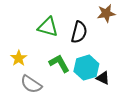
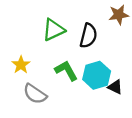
green triangle: (48, 27) -> (54, 30), turned -40

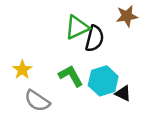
green triangle: (54, 30) -> (77, 27), moved

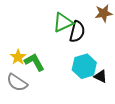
green L-shape: (71, 76) -> (34, 62), moved
gray semicircle: (37, 101) -> (17, 83), moved

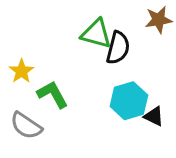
green triangle: (63, 22) -> (96, 34), turned 40
yellow star: (18, 57) -> (21, 71), moved

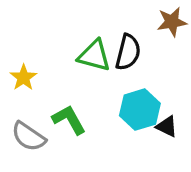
green triangle: (96, 34) -> (94, 56), moved
green L-shape: (53, 95) -> (69, 120), moved

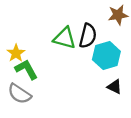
cyan hexagon: (140, 110) -> (106, 55), moved
green L-shape: (69, 120) -> (26, 69), moved

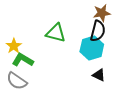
black semicircle: (88, 36) -> (98, 31), moved
green L-shape: (26, 69) -> (23, 60), turned -30

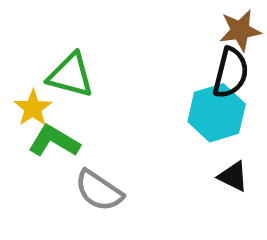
green triangle: (56, 33) -> (71, 75), moved
gray semicircle: (17, 81) -> (99, 191), moved

